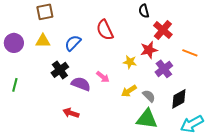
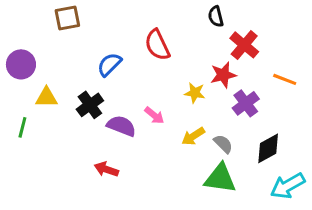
yellow triangle: (43, 41) -> (46, 97), moved

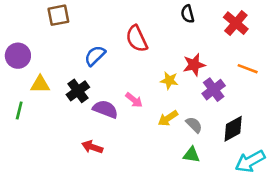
red cross: (244, 45) -> (236, 23), moved
green triangle: (220, 178) -> (191, 155), size x0.6

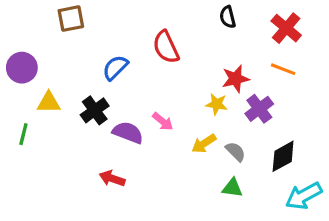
orange line: (248, 69) -> (283, 69), moved
yellow star: (169, 80) -> (217, 104), moved

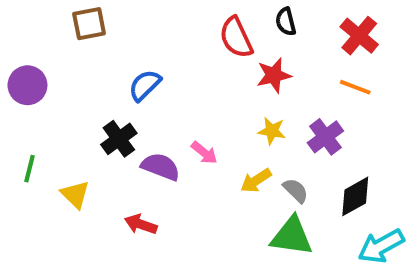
red semicircle: (166, 47) -> (236, 38), moved
red star: (236, 79) -> (274, 75), moved
yellow triangle: (49, 102) -> (75, 194), moved, turned 45
green triangle: (232, 188) -> (292, 236), size x1.6

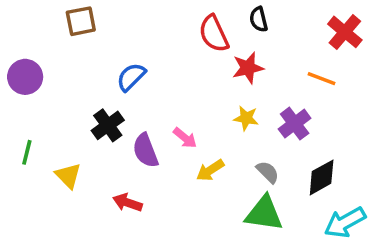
red cross: (359, 36) -> (345, 32), moved
purple semicircle: (161, 167) -> (145, 151), turned -132
yellow arrow: (256, 181) -> (210, 170), moved

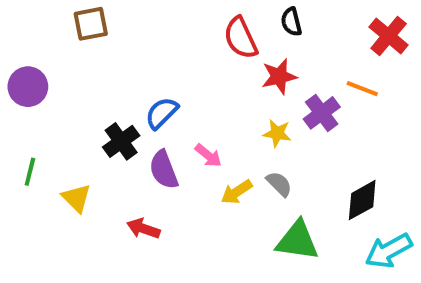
blue semicircle: (131, 77) -> (162, 113), moved
purple cross: (295, 124) -> (322, 113), moved
gray semicircle: (268, 172) -> (279, 184), moved

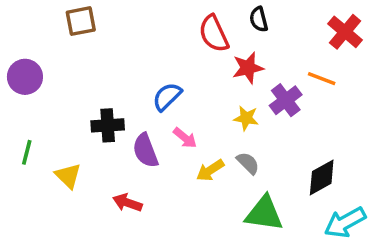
blue semicircle: (162, 113) -> (167, 97), moved
black cross: (121, 141) -> (108, 125), turned 32

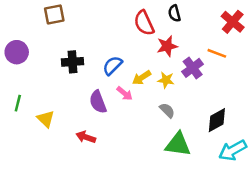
black cross: (108, 125) -> (72, 62), moved
yellow arrow: (210, 170) -> (142, 78), moved

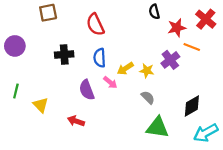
red semicircle: (144, 23) -> (95, 25), moved
red star: (167, 46) -> (177, 28), moved
blue semicircle: (113, 65) -> (100, 58), turned -48

